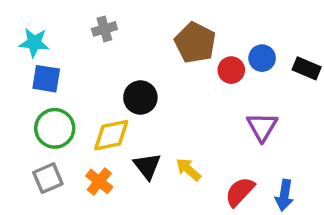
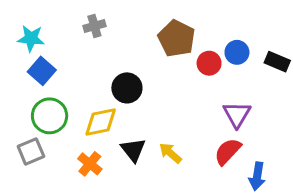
blue square: (46, 79) -> (42, 71), turned 32
gray square: (48, 178) -> (31, 151), moved
red semicircle: (240, 192) -> (228, 151), moved

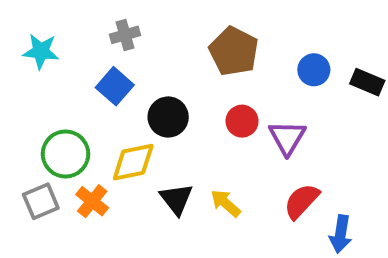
red circle: (209, 63) -> (242, 121), moved
blue square: (42, 71) -> (115, 86), moved
purple triangle: (237, 114) -> (287, 138), moved
orange cross: (90, 164) -> (92, 201), moved

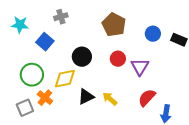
blue square: (115, 86) -> (45, 42), moved
black triangle: (176, 199) -> (86, 97), turned 42
gray square: (41, 201) -> (25, 108), moved

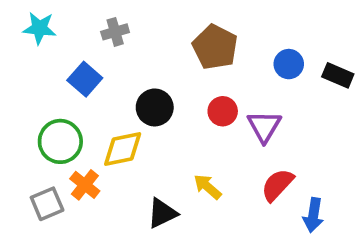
cyan star: (20, 25) -> (40, 28), moved
black triangle: (86, 97) -> (162, 213), moved

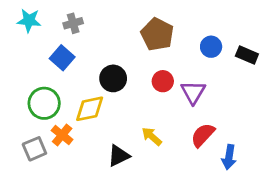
gray cross: (115, 32) -> (73, 23), moved

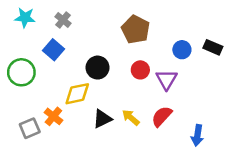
gray cross: (73, 23) -> (63, 20), turned -35
blue circle: (211, 47) -> (182, 50), moved
green circle: (44, 103) -> (21, 72), moved
red semicircle: (203, 135) -> (162, 116), moved
black triangle: (119, 156) -> (102, 119), moved

